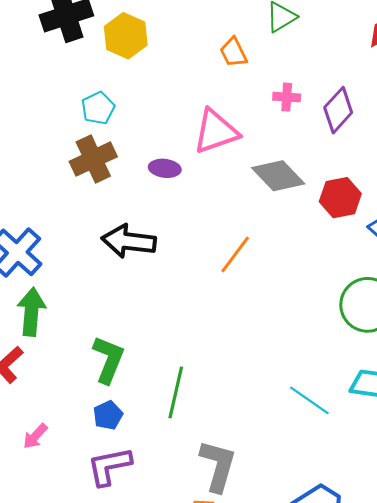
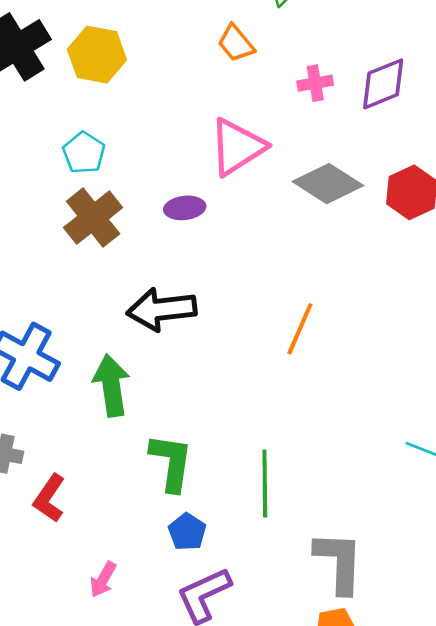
purple diamond: (338, 110) -> (383, 84), turned 39
orange line: (235, 255) -> (300, 329), moved
green arrow: (31, 312) -> (111, 385), moved

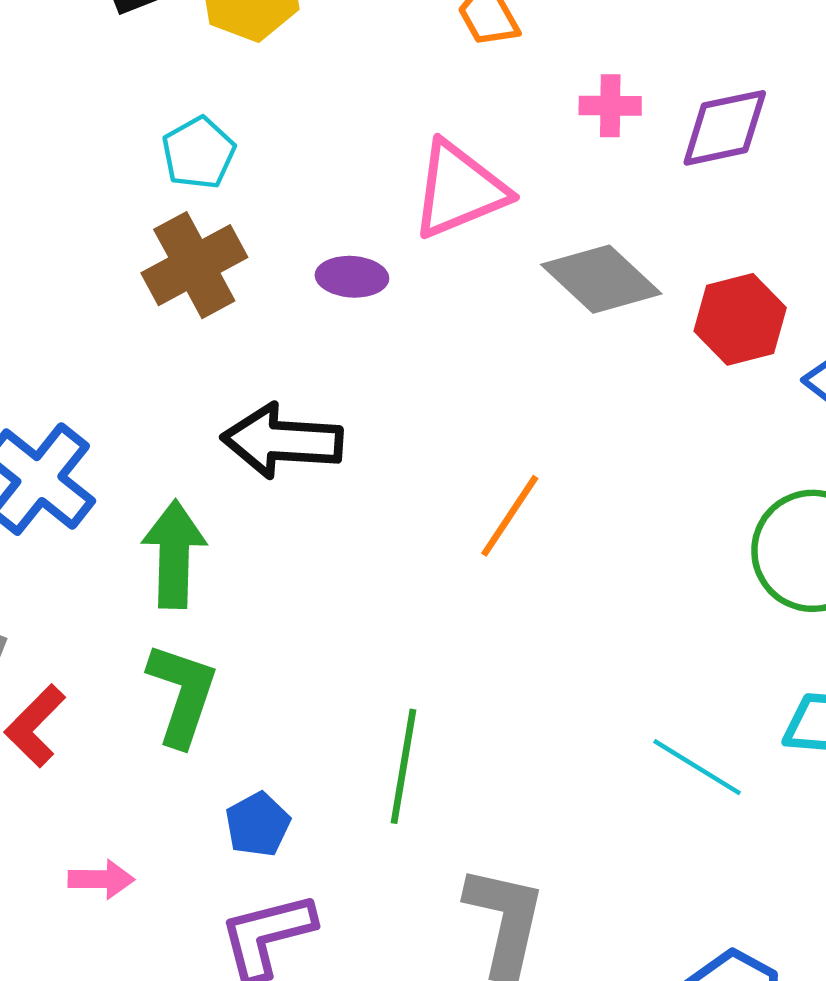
green L-shape: (171, 462) -> (182, 694), moved
pink arrow: (103, 579) -> (101, 879), turned -129

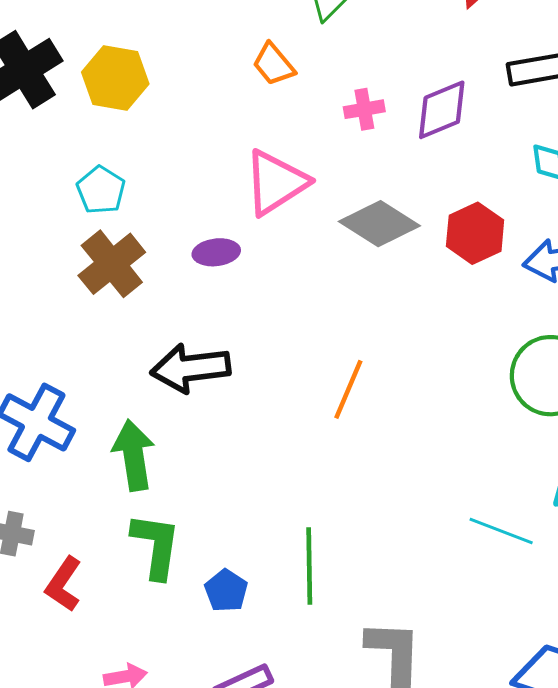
blue pentagon: (258, 824) -> (226, 591), moved

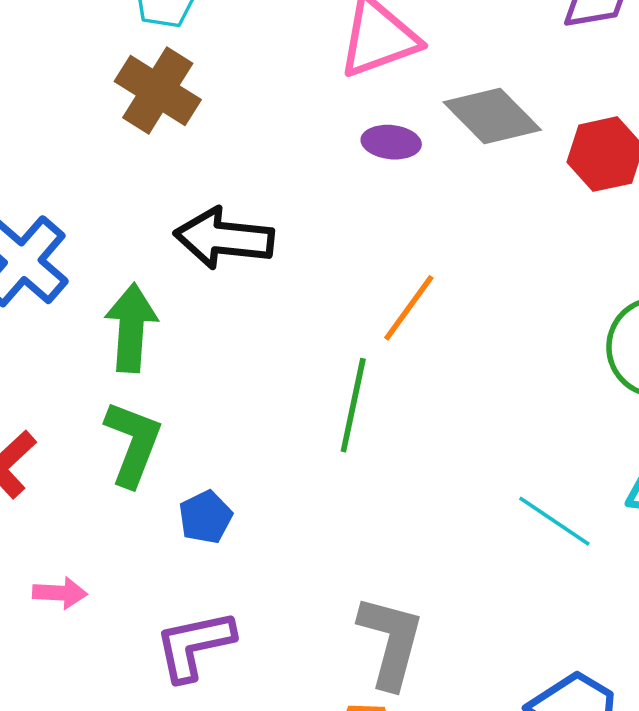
purple ellipse: (216, 252) -> (391, 142), moved
brown cross: (112, 264) -> (158, 91), turned -32
green line: (309, 566) -> (353, 405), moved

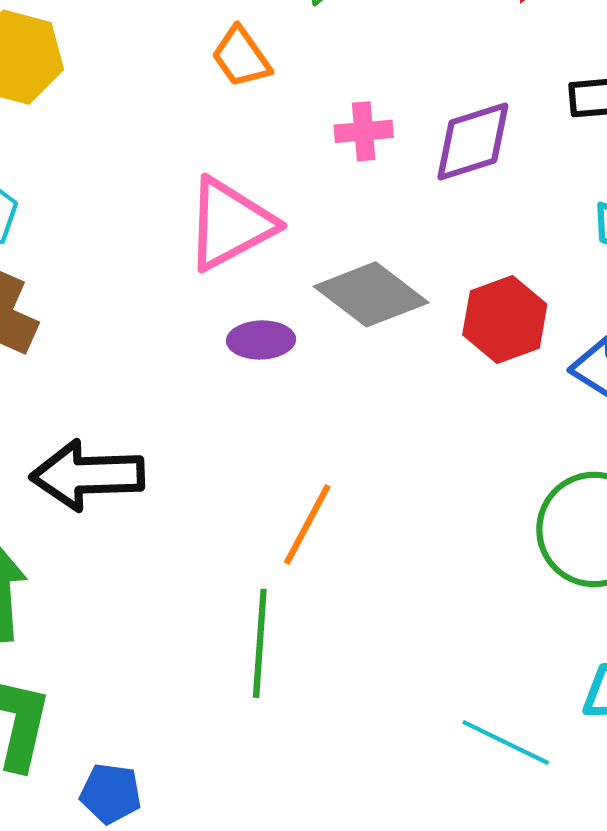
blue pentagon: (205, 517) -> (111, 793), turned -30

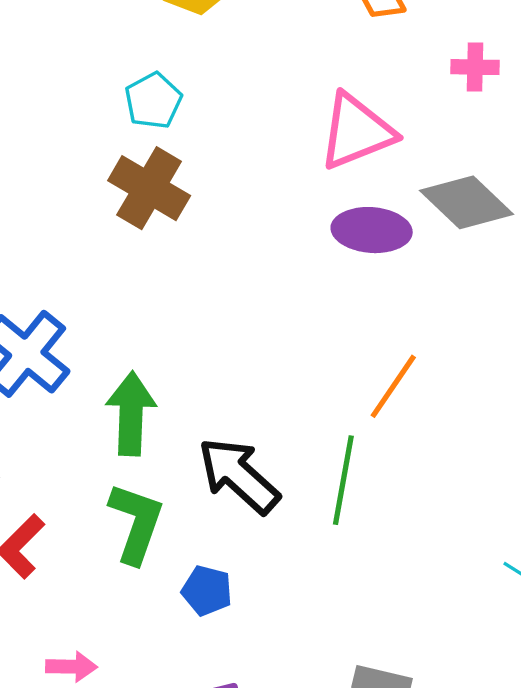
purple ellipse: (261, 340) -> (372, 230), size x1.4
black arrow: (87, 475) -> (239, 476), moved, turned 38

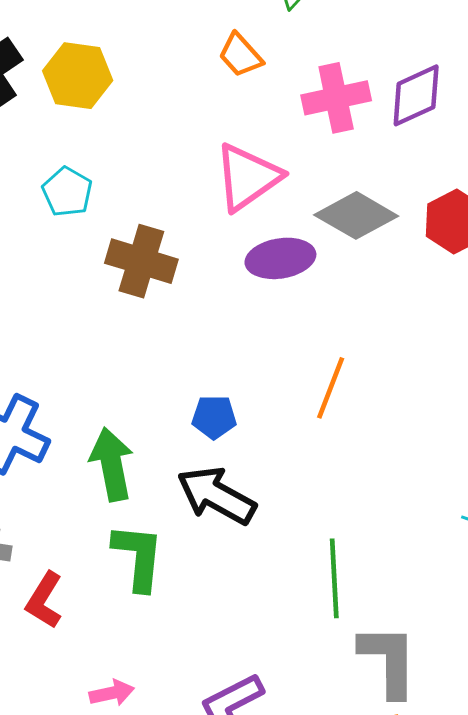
pink cross: (475, 67) -> (336, 98), size x1.6
brown cross: (149, 188) -> (141, 261), moved
green line: (343, 480) -> (334, 578), moved
blue pentagon: (207, 591) -> (214, 417), moved

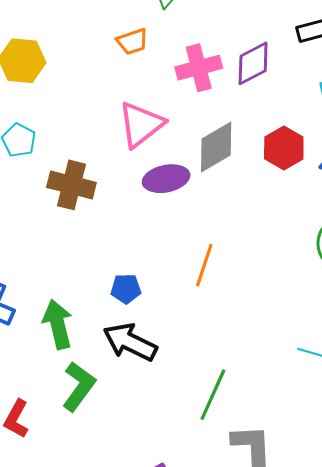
orange trapezoid: (241, 55) -> (132, 42), turned -64
gray diamond: (356, 215) -> (216, 147), turned -58
green L-shape: (138, 557) -> (79, 386), turned 33
green line: (334, 578) -> (213, 395), turned 30

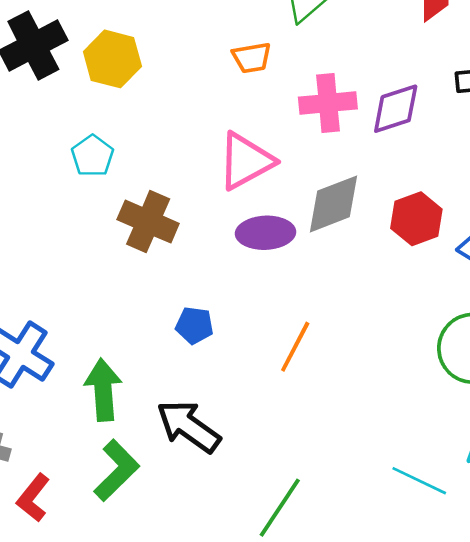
blue pentagon: (126, 289) -> (194, 325), moved

